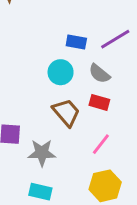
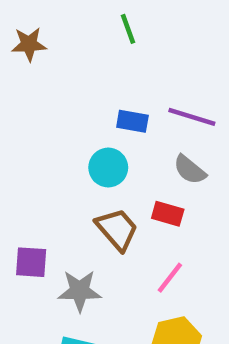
purple line: (115, 39) -> (192, 117), turned 48
gray semicircle: (99, 74) -> (190, 170), moved

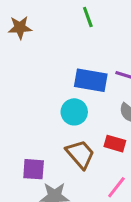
blue rectangle: (132, 121) -> (91, 80), size x1.5
purple square: (31, 262) -> (34, 169), moved

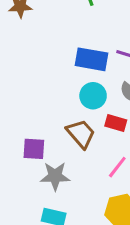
cyan circle: (74, 112) -> (93, 96), moved

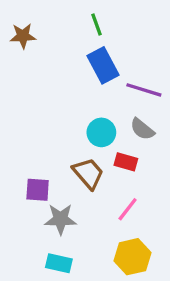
blue rectangle: (92, 59) -> (103, 65), moved, turned 52

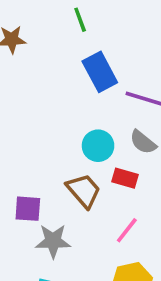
green line: (96, 25) -> (80, 20), moved

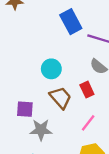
cyan circle: (98, 146) -> (51, 69), moved
red rectangle: (125, 178) -> (87, 90), turned 49

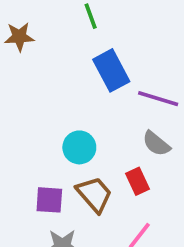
purple square: (25, 109) -> (49, 200), moved

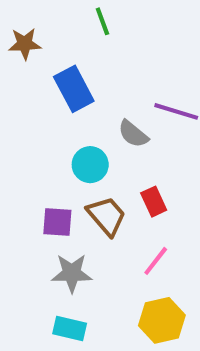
blue rectangle: (111, 70) -> (74, 89), moved
gray semicircle: (156, 144) -> (133, 134), moved

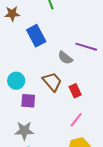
cyan circle: (90, 165) -> (16, 81), moved
brown trapezoid: (107, 216) -> (52, 82), moved
gray star: (72, 273) -> (24, 131), moved

